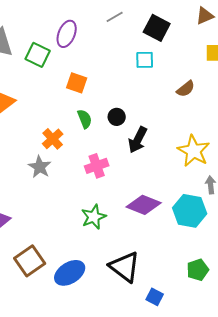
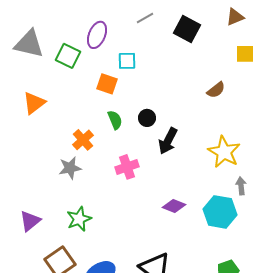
cyan square: (145, 60) -> (127, 61), moved
gray star: (40, 167) -> (70, 168), turned 30
purple diamond: (144, 205) -> (174, 206), size x0.7
green star: (94, 217) -> (79, 219), moved

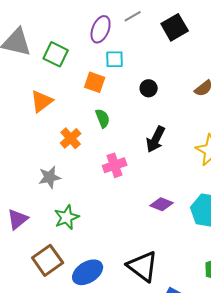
black square: (187, 29) -> (175, 27), turned 32
purple ellipse: (97, 35) -> (101, 29), moved
orange triangle: (34, 103) -> (42, 101), moved
black circle: (147, 118) -> (149, 88), moved
gray star: (70, 168) -> (50, 177), moved

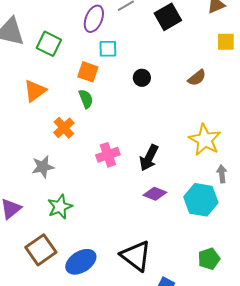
green semicircle: (103, 118) -> (86, 99), moved
black arrow: (156, 139) -> (149, 158), moved

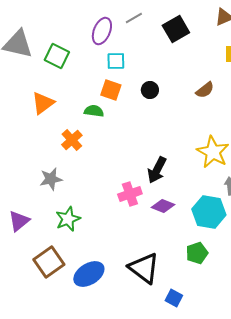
orange square: (88, 72) -> (111, 90), moved
green semicircle: (86, 99) -> (94, 111), turned -60
pink cross: (108, 155) -> (130, 194), moved
green pentagon: (209, 259) -> (197, 253), moved

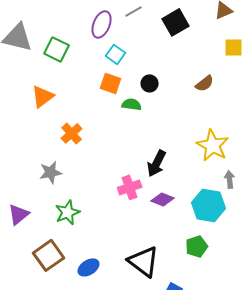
cyan square: (116, 61) -> (116, 54), turned 36
green semicircle: (94, 111) -> (132, 104), moved
blue ellipse: (89, 274) -> (89, 267), size x0.7

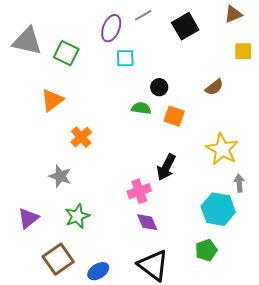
cyan square: (116, 54) -> (125, 58), turned -36
orange square: (111, 83) -> (174, 116), moved
gray star: (51, 172) -> (60, 176), turned 30
purple diamond: (163, 199) -> (147, 222), moved, turned 45

